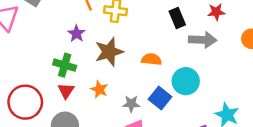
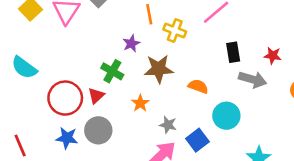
red triangle: (66, 91) -> (96, 96), moved
blue square: (160, 98) -> (197, 140), moved

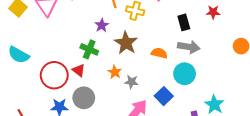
red star: (273, 56) -> (213, 12), moved
brown star: (159, 69) -> (126, 43), turned -30
gray arrow: (253, 80) -> (189, 47), moved
red triangle: (96, 96) -> (79, 70), turned -32
gray star: (168, 125) -> (131, 82), moved

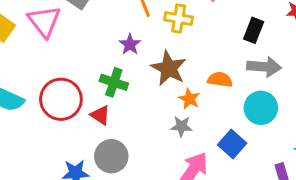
black rectangle: (184, 22) -> (254, 30), turned 42
orange star: (115, 72) -> (189, 99), moved
red circle: (54, 75) -> (61, 99), moved

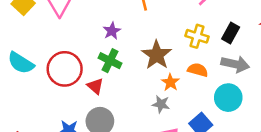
yellow cross: (179, 19) -> (197, 36), moved
purple star: (130, 44) -> (112, 31), moved

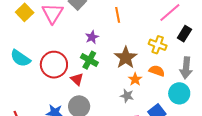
black rectangle: (231, 33) -> (184, 34), moved
gray arrow: (235, 64) -> (186, 68), turned 80

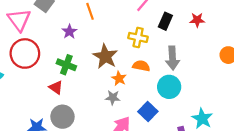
purple star: (92, 37) -> (69, 32), moved
red circle: (54, 65) -> (25, 53), moved

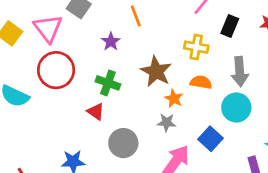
gray circle: (62, 117) -> (123, 143), moved

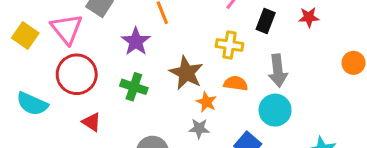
purple star: (111, 42) -> (136, 41), size x1.4
red triangle: (96, 111) -> (92, 122), moved

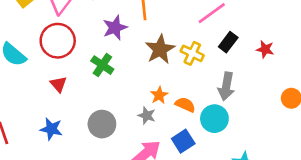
brown star: (186, 73) -> (160, 49), moved
orange semicircle: (236, 83) -> (185, 105), moved

